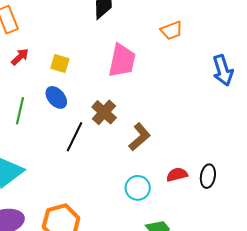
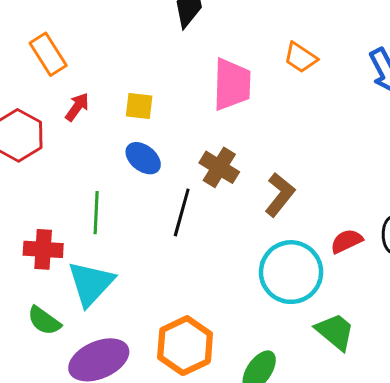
orange trapezoid: (171, 30) -> (301, 58), moved, turned 65
green line: (20, 111) -> (96, 213), moved
cyan circle: (138, 188) -> (291, 272), size x1.6

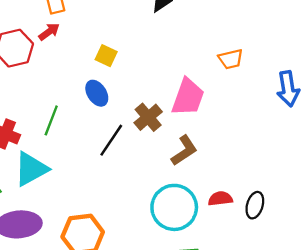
orange trapezoid: (301, 58) -> (231, 59), turned -65
pink trapezoid: (232, 84) -> (188, 97), moved
red arrow: (77, 107) -> (49, 32), moved

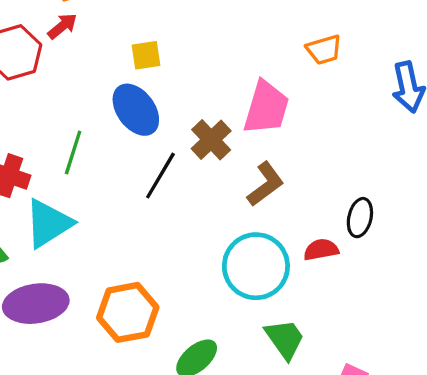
yellow square: (106, 56) -> (146, 55), turned -30
blue ellipse: (97, 93) -> (136, 110), size x1.4
black ellipse: (255, 205) -> (360, 218), moved

